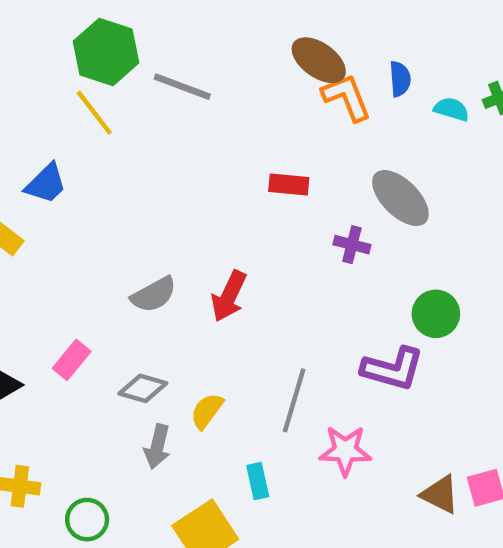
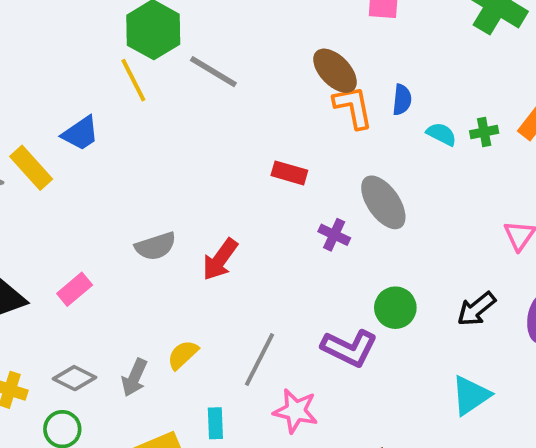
gray diamond: (143, 388) -> (74, 378), moved

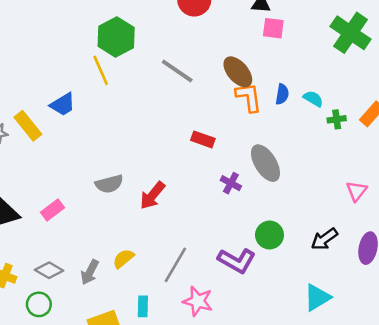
gray line: (213, 72) -> (177, 71), moved
cyan semicircle: (441, 134) -> (313, 99), moved

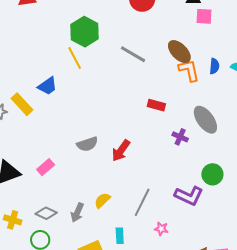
pink star: (198, 301) -> (161, 229), size x0.6

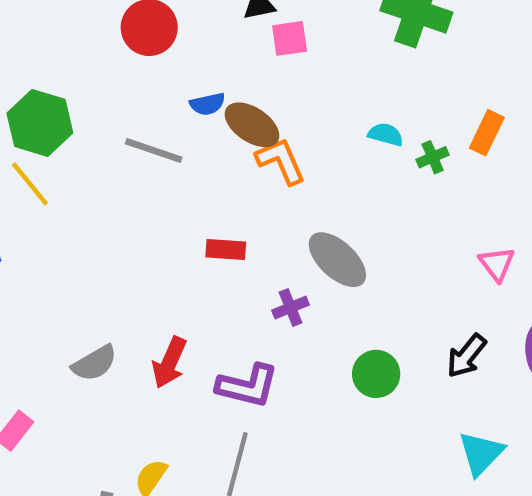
blue semicircle: (214, 66) -> (207, 104), moved, turned 84
purple cross: (180, 137) -> (290, 308), turned -35
purple L-shape: (189, 196) -> (247, 386), moved

